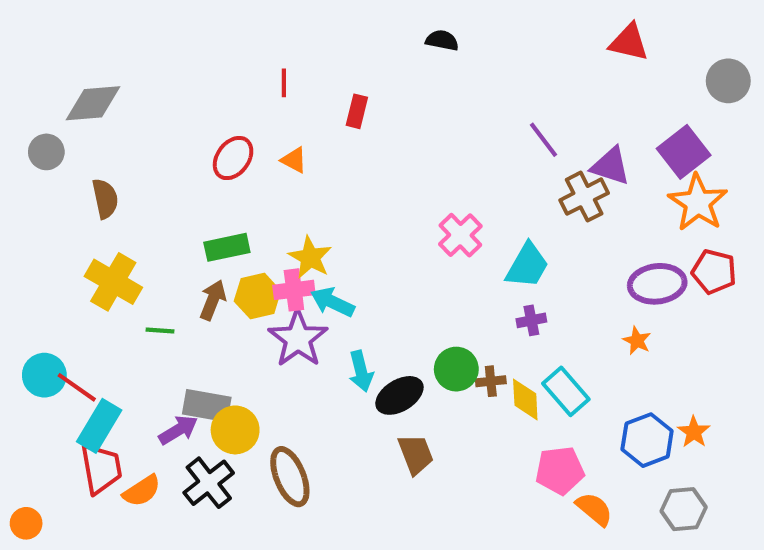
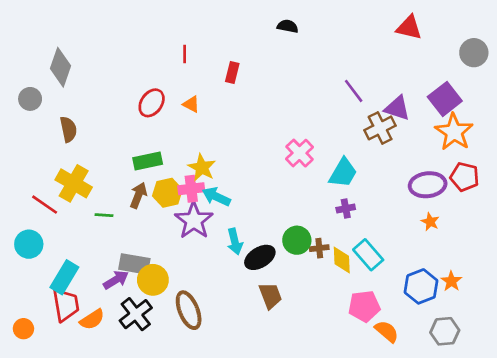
gray diamond: (93, 103) -> (60, 67), turned -66
orange star: (637, 341) -> (430, 222), moved
red line: (77, 387) -> (45, 205), moved
orange circle: (26, 523) -> (23, 329), moved

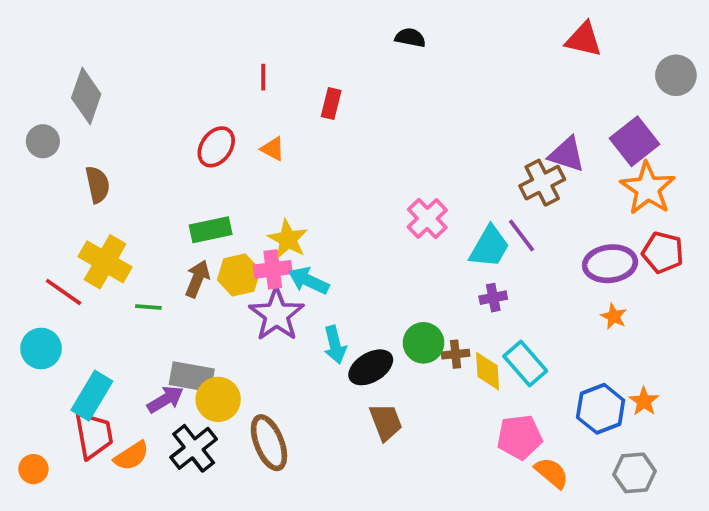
purple line: (354, 91) -> (521, 235), moved

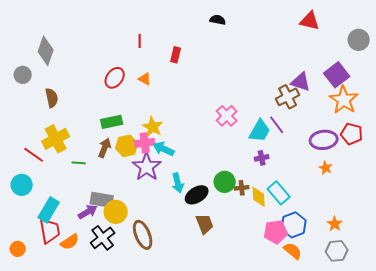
yellow cross: (105, 262) -> (56, 139), turned 32
orange star: (644, 401) -> (335, 224), moved
blue hexagon: (601, 409) -> (294, 225), moved

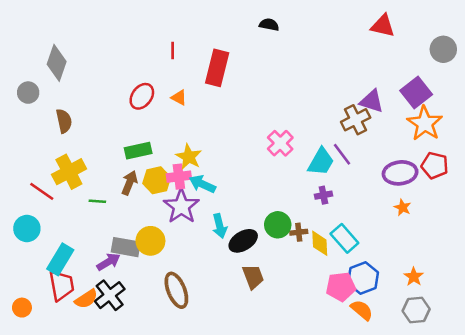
red rectangle: (176, 55) -> (217, 68), size x1.8
yellow circle: (116, 212) -> (150, 241), moved
black cross: (103, 238) -> (110, 295), moved

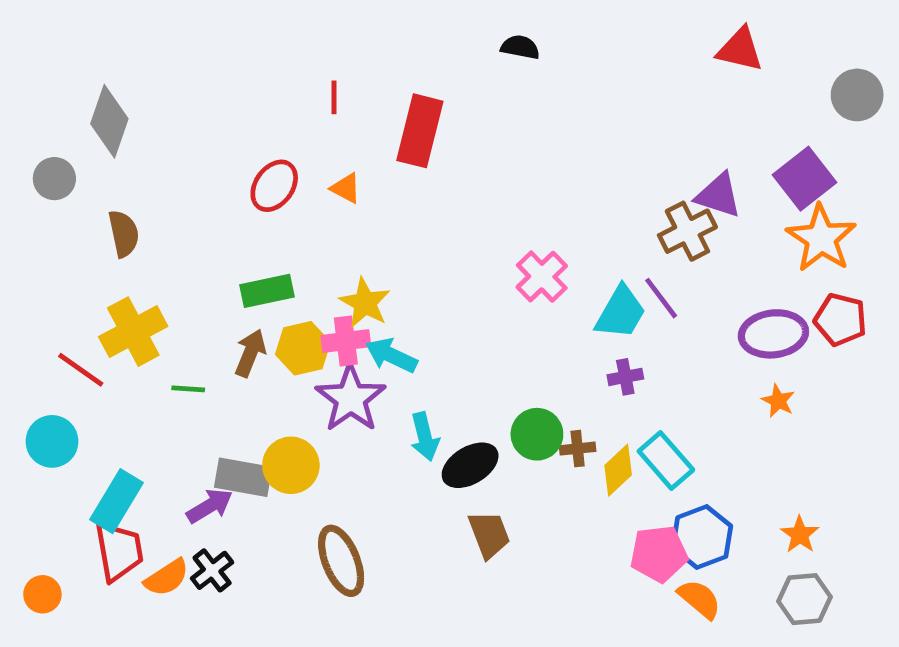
yellow diamond: (320, 243) -> (618, 470), turned 50
black cross: (110, 295) -> (212, 570), size x0.7

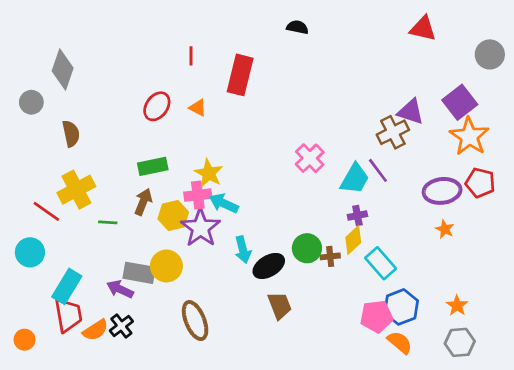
yellow hexagon: (303, 348) -> (173, 215), moved
yellow diamond: (618, 470) -> (353, 240), moved
purple arrow: (210, 506) -> (120, 289), turned -124

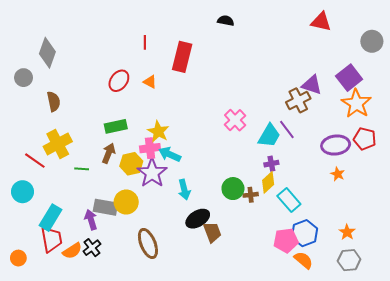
black ellipse: (269, 266) -> (198, 219), moved
purple arrow: (120, 289) -> (91, 220), turned 48

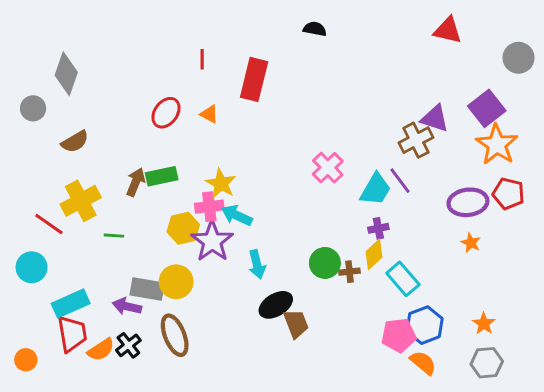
brown semicircle: (54, 101) -> (75, 142), turned 72
brown arrow: (109, 153) -> (136, 182), moved
cyan rectangle: (50, 218) -> (71, 303), turned 35
purple arrow: (91, 220) -> (127, 306), turned -60
brown ellipse: (148, 244) -> (175, 335), moved

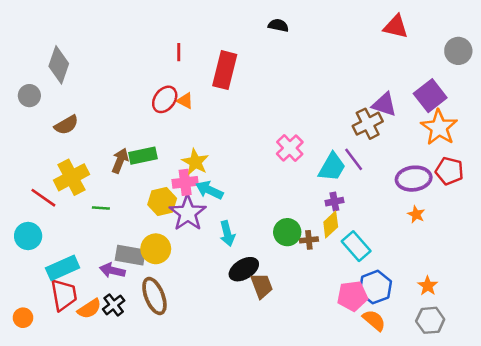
red ellipse: (166, 113) -> (165, 99), moved

